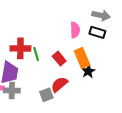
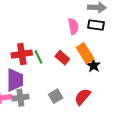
red semicircle: (59, 84) -> (83, 97), moved

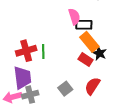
black rectangle: (96, 25) -> (84, 25), moved
green line: (38, 57) -> (43, 52), turned 32
red rectangle: (62, 58) -> (86, 59), moved

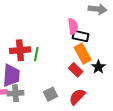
black star: (99, 53) -> (98, 67), moved

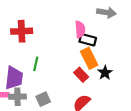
red cross: (20, 50) -> (22, 31), moved
green line: (36, 54) -> (36, 64), moved
gray square: (51, 94) -> (43, 99), moved

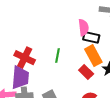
red cross: (22, 31) -> (25, 58), moved, turned 30
green line: (36, 64) -> (57, 55), moved

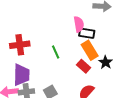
green line: (57, 55) -> (56, 52), turned -32
red cross: (25, 58) -> (20, 45), moved, turned -30

